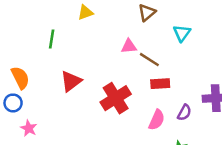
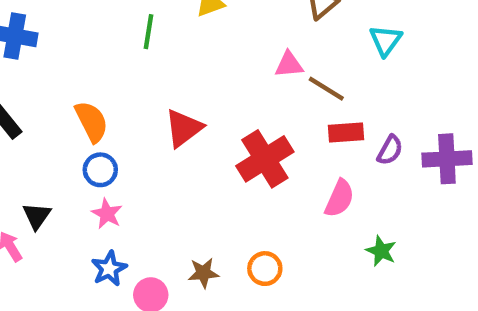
green line: (52, 39) -> (149, 32), moved
blue circle: (13, 103) -> (100, 170), moved
purple semicircle: (184, 113) -> (390, 150), moved

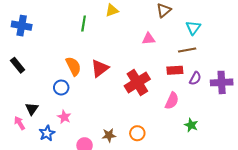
brown line: (326, 89) -> (187, 50), moved, turned -42
orange semicircle: (92, 122) -> (73, 66), moved
pink star: (107, 214) -> (64, 117), moved
blue star: (109, 269) -> (47, 133), moved

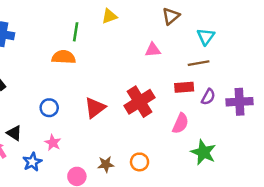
orange semicircle: (73, 66) -> (64, 57), moved, turned -60
red triangle: (100, 68) -> (95, 108), moved
black triangle: (32, 109) -> (14, 133), turned -32
green star: (191, 125) -> (203, 152), size x1.5

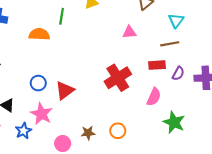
orange semicircle: (64, 57) -> (39, 34), moved
red triangle: (95, 108) -> (65, 90), moved
pink star: (53, 143) -> (41, 114), size x1.5

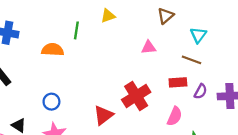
brown line: (170, 44) -> (191, 60), turned 30
red triangle: (65, 90) -> (103, 115), moved

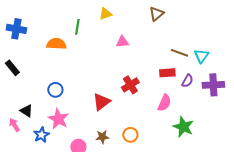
cyan triangle: (198, 35) -> (201, 56), moved
pink triangle: (149, 47) -> (122, 42), moved
red cross: (136, 96) -> (130, 85), size x0.7

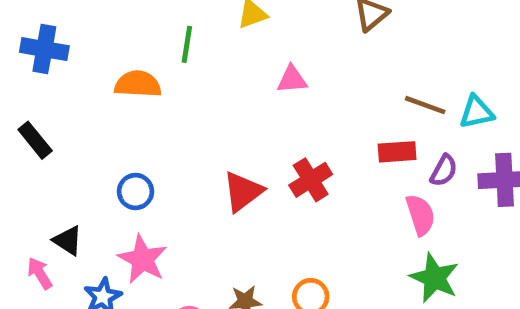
cyan triangle: (201, 56) -> (476, 112), turned 42
red triangle: (101, 102) -> (243, 192), moved
pink semicircle: (164, 103) -> (420, 215), moved, turned -42

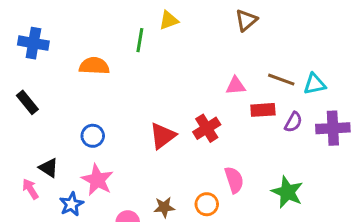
green line: (187, 44) -> (140, 40), moved
pink triangle: (292, 79) -> (236, 86), moved
pink semicircle: (420, 215) -> (234, 180), moved

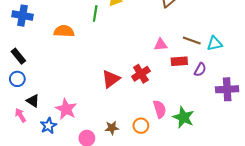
purple cross: (333, 128) -> (227, 89), moved
blue circle: (93, 136) -> (17, 79), moved
green star: (287, 192) -> (183, 117), moved

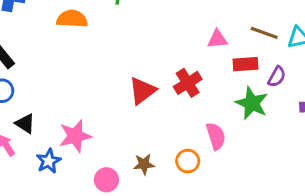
pink star: (66, 109) -> (75, 136), turned 30
green star: (183, 117) -> (252, 103), moved

